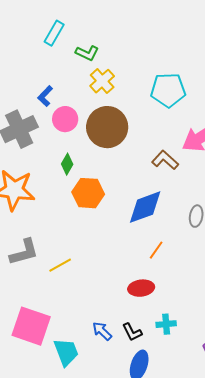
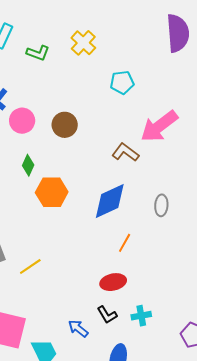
yellow cross: (102, 81) -> (83, 43), moved
cyan pentagon: (168, 90) -> (122, 82), size x0.7
brown circle: (107, 127) -> (65, 125), size x0.6
black L-shape: (132, 332) -> (107, 315), moved

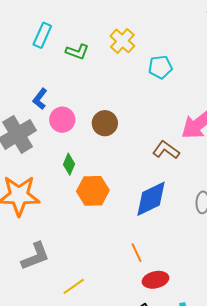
cyan pentagon: (122, 82) -> (160, 67), moved
orange line: (125, 243) -> (137, 253), moved, turned -54
yellow line: (30, 266) -> (74, 286), moved

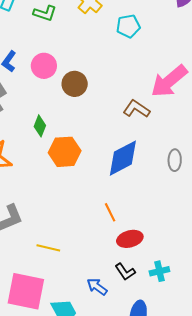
pink circle: (62, 120) -> (44, 66), moved
yellow line: (74, 286) -> (48, 248), turned 50

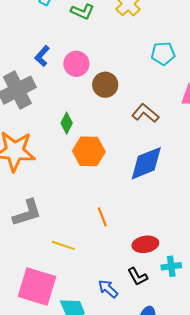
cyan pentagon: (128, 26) -> (163, 53), moved
brown L-shape: (136, 109) -> (145, 113), moved
orange line: (110, 212) -> (102, 217), moved
cyan cross: (159, 271) -> (171, 266), moved

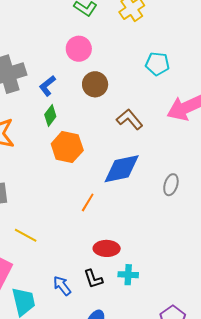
blue L-shape: (42, 56) -> (47, 86), moved
pink circle: (76, 64) -> (79, 49), moved
orange line: (102, 217) -> (88, 202), moved, turned 42

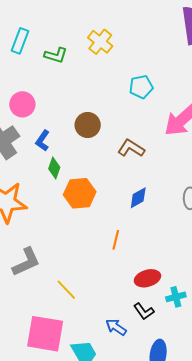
pink circle: (79, 49) -> (22, 104), moved
blue diamond: (122, 169) -> (138, 198), size x0.6
yellow line: (26, 235) -> (66, 290), turned 35

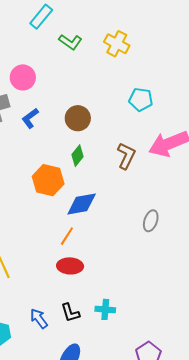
yellow cross: (100, 42) -> (117, 44), turned -30
brown L-shape: (131, 148) -> (126, 156), moved, turned 64
green diamond: (54, 168) -> (78, 156), moved
blue diamond: (138, 198) -> (82, 204), moved, size x1.4
red ellipse: (147, 278) -> (70, 266), moved

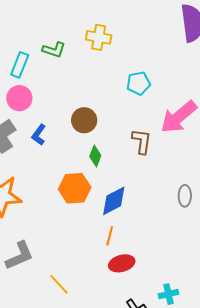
cyan rectangle: (41, 17) -> (20, 65), moved

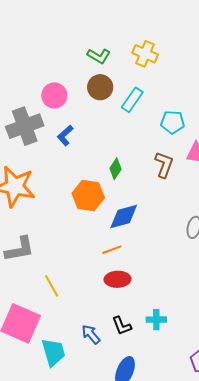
cyan rectangle: (20, 65) -> (132, 100), moved
cyan pentagon: (138, 83) -> (173, 122), moved
brown circle: (84, 120) -> (100, 87), moved
orange line: (110, 236) -> (112, 250), turned 42

